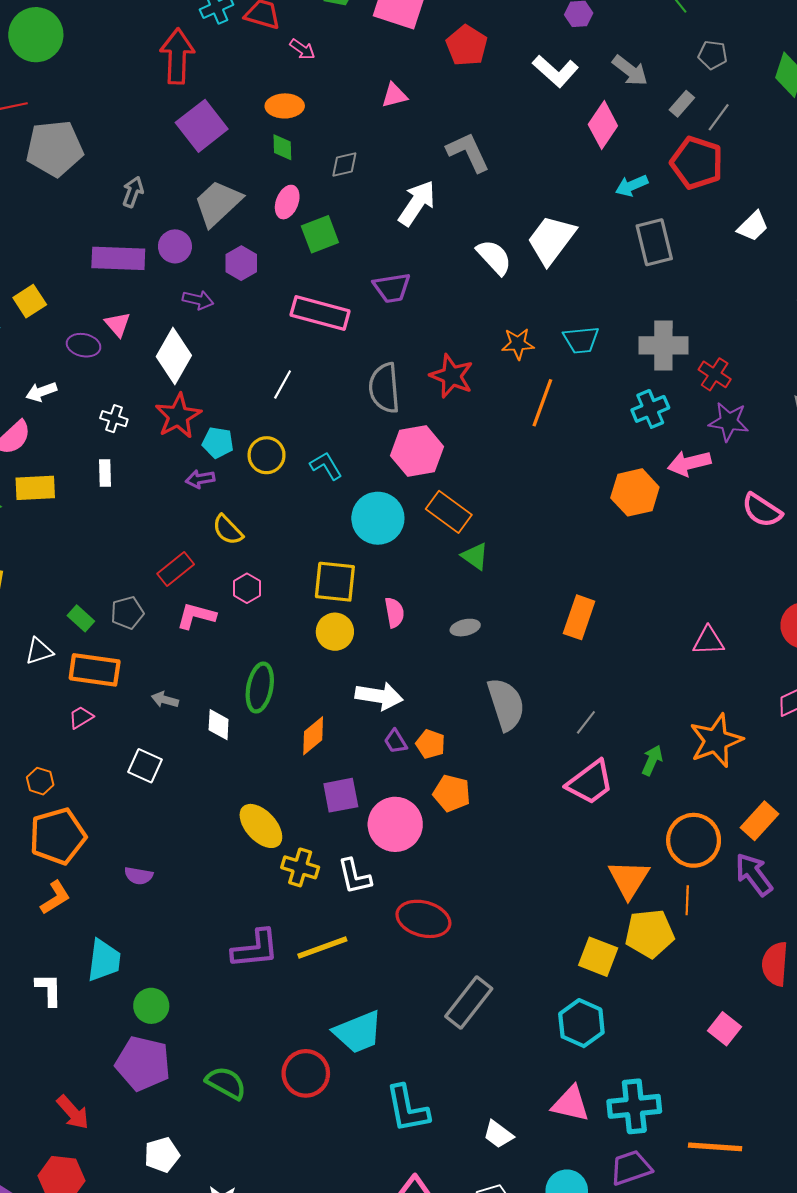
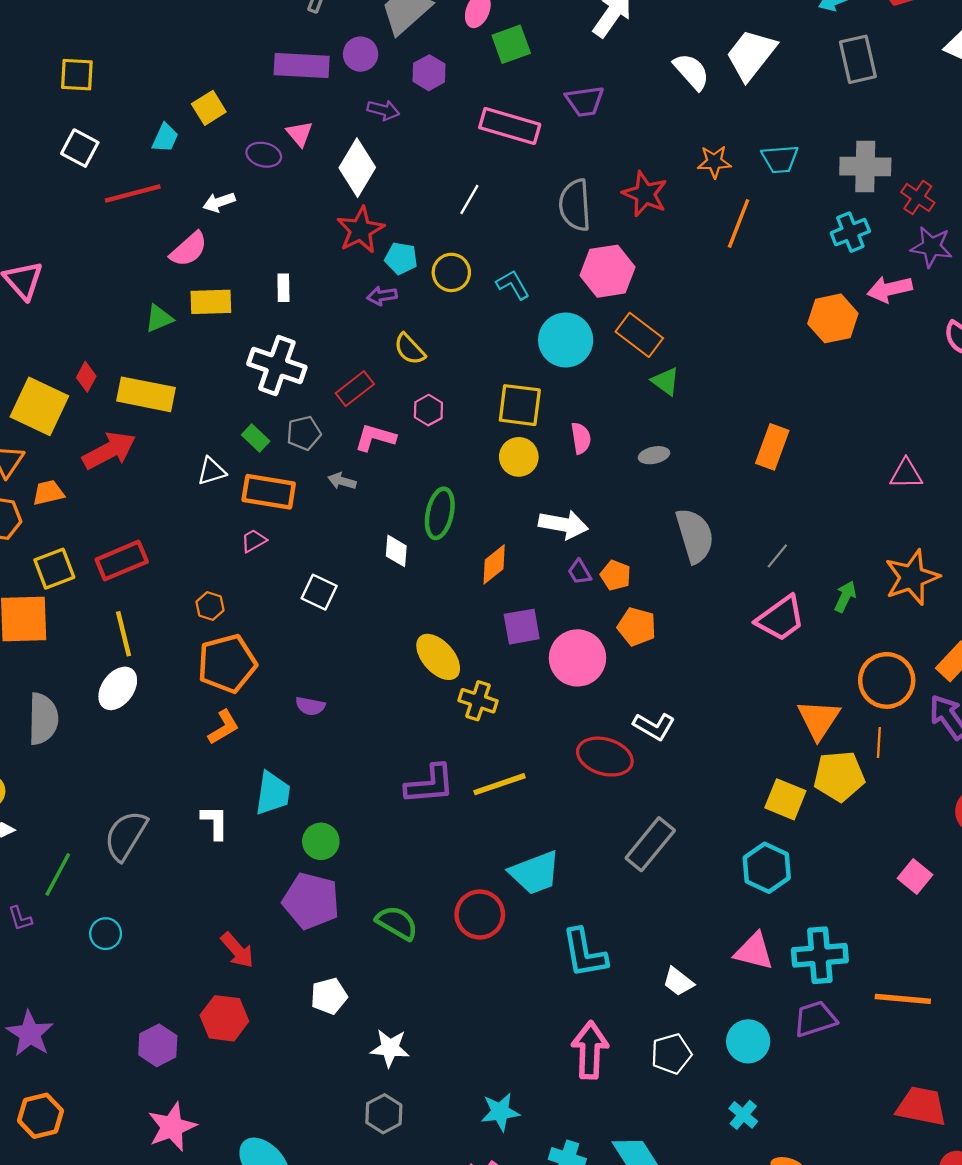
white cross: (114, 419) -> (277, 365), moved, size x2.0
gray arrow: (165, 700) -> (342, 481), moved
white L-shape: (355, 876) -> (654, 726), moved, turned -48

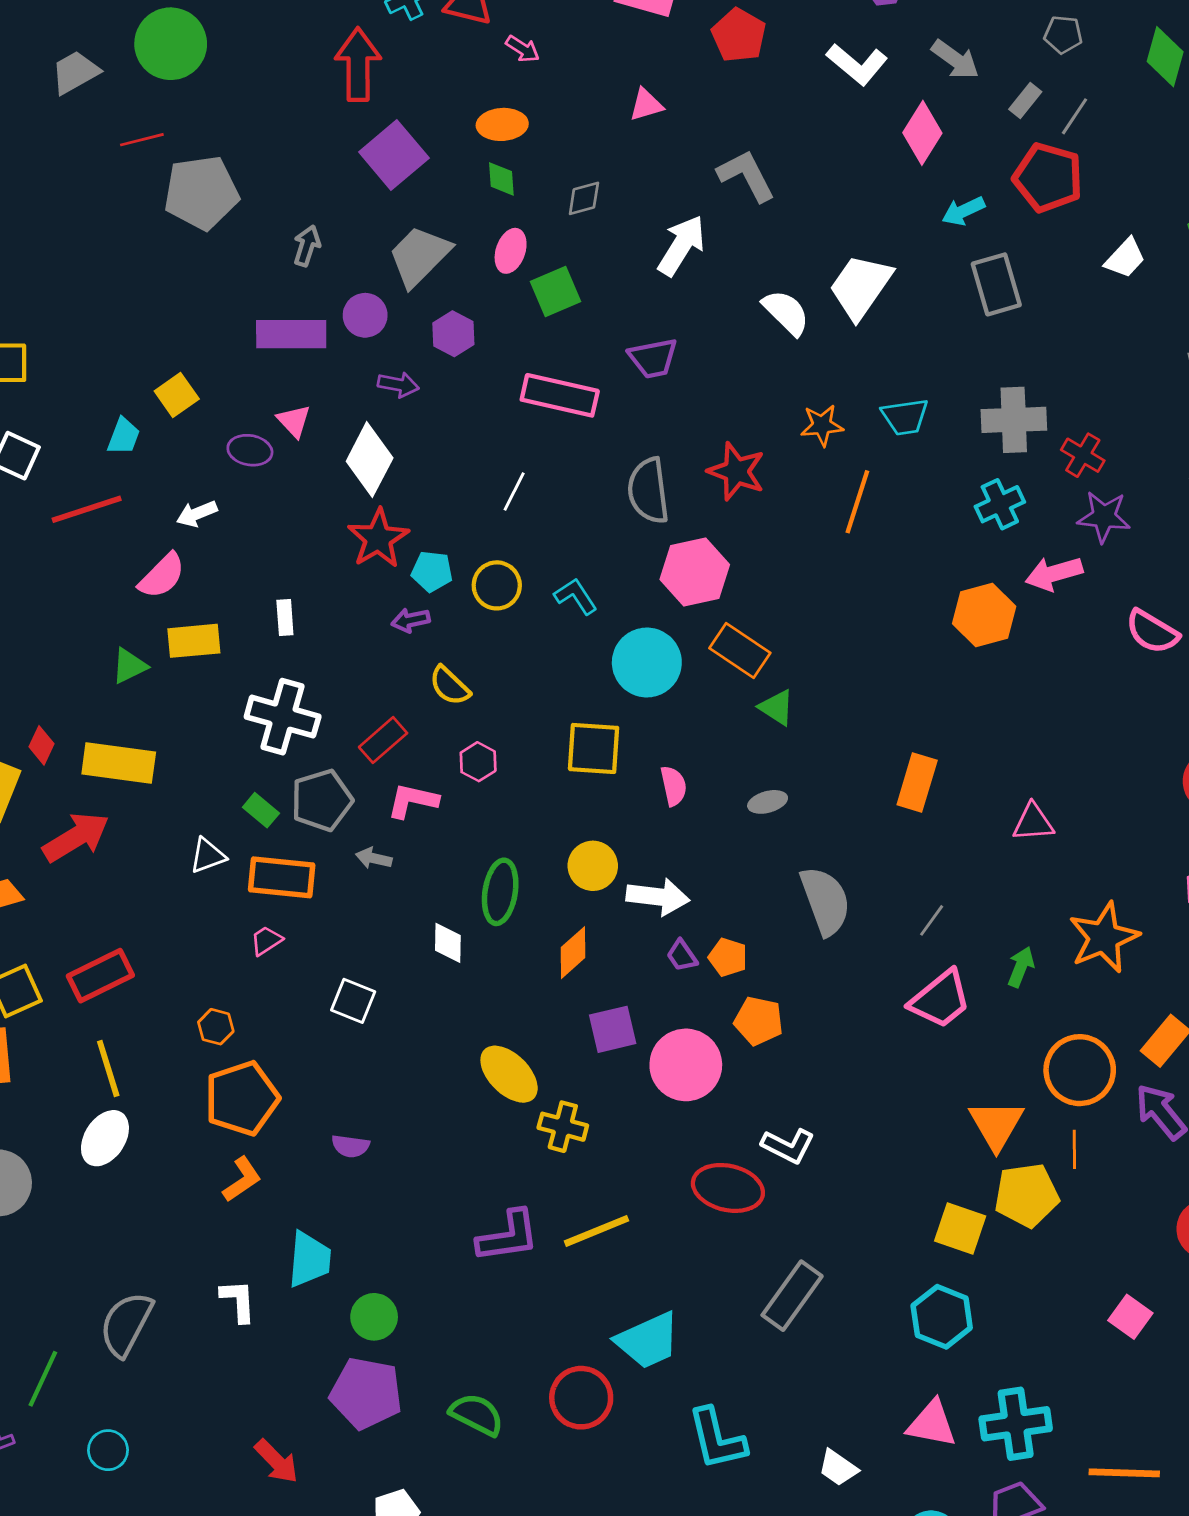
gray pentagon: (304, 433) -> (322, 800), size x1.4
yellow circle: (519, 457) -> (593, 866), moved
pink triangle: (906, 474) -> (1033, 822), moved

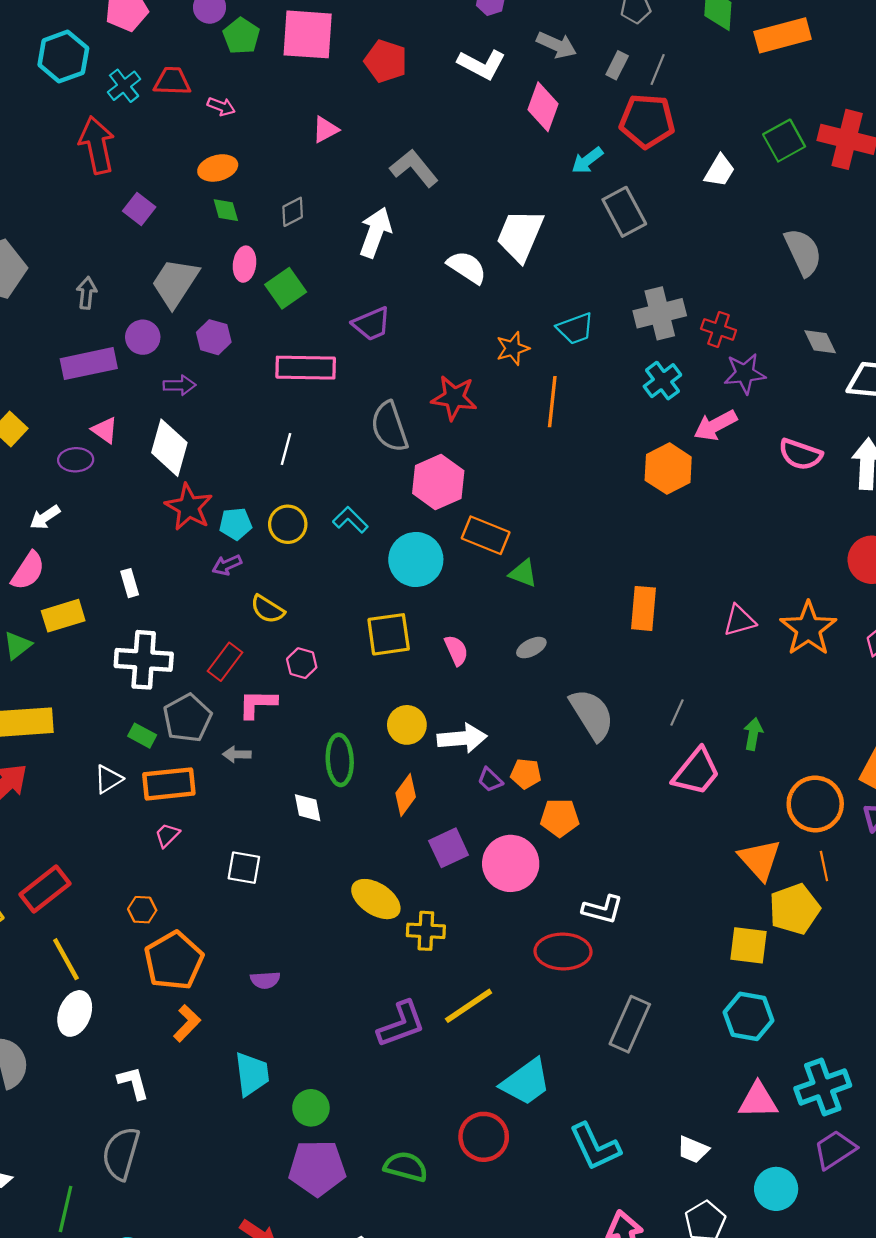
purple square: (394, 155) -> (139, 209), size x0.6
orange star: (1104, 938) -> (808, 629), moved
white L-shape: (238, 1301) -> (133, 1083), moved

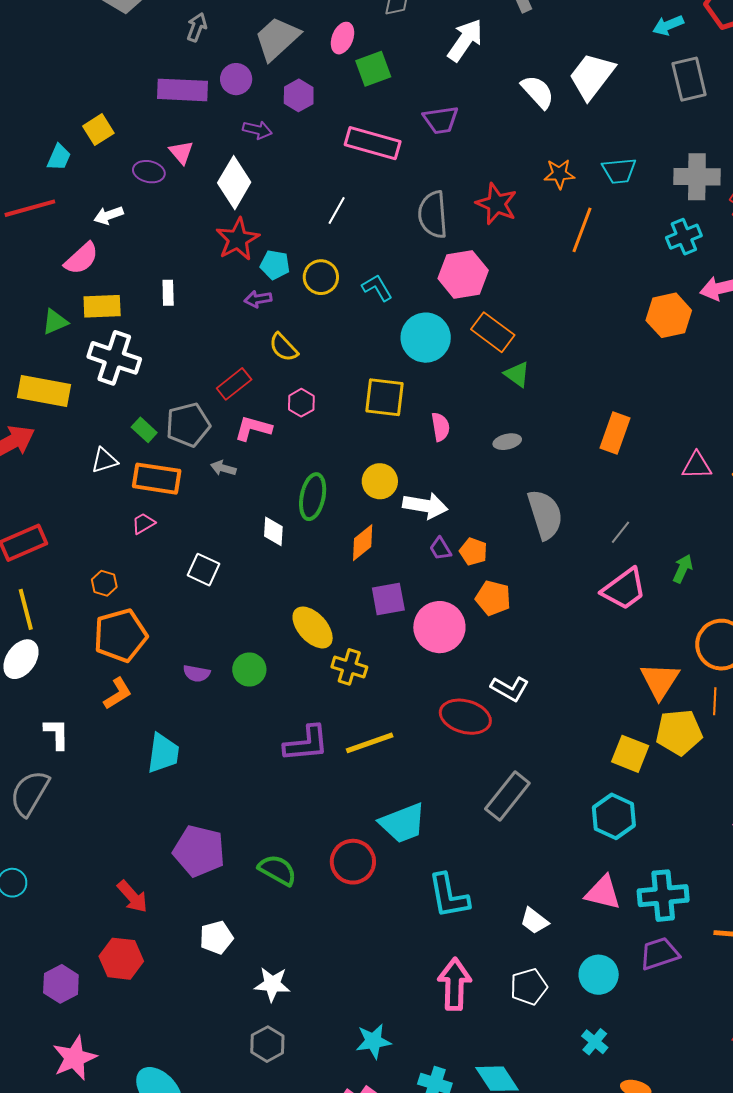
white cross: (144, 660) -> (114, 358), moved
green circle: (311, 1108) -> (249, 669), moved

